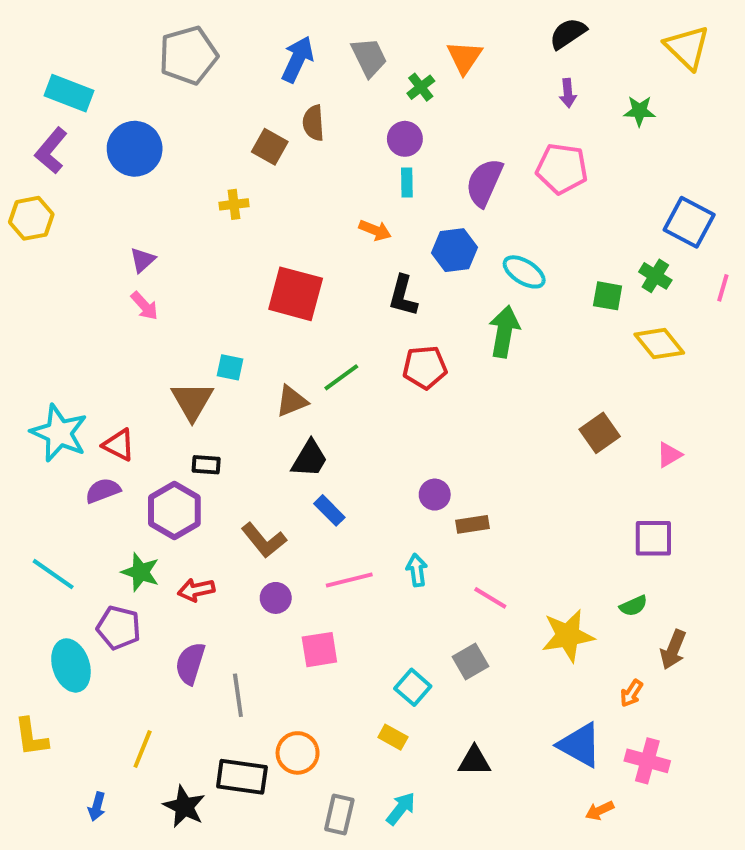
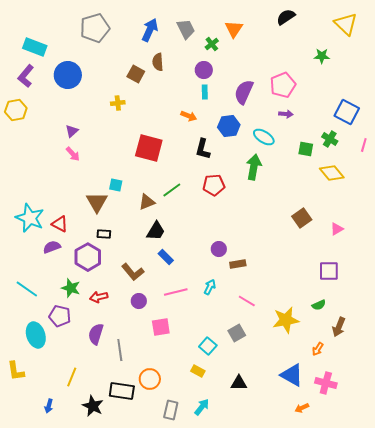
purple arrow: (568, 93) -> (286, 114), moved, turned -80
pink pentagon: (562, 169) -> (283, 85), turned -30
cyan arrow: (417, 570) -> (210, 287), turned 35

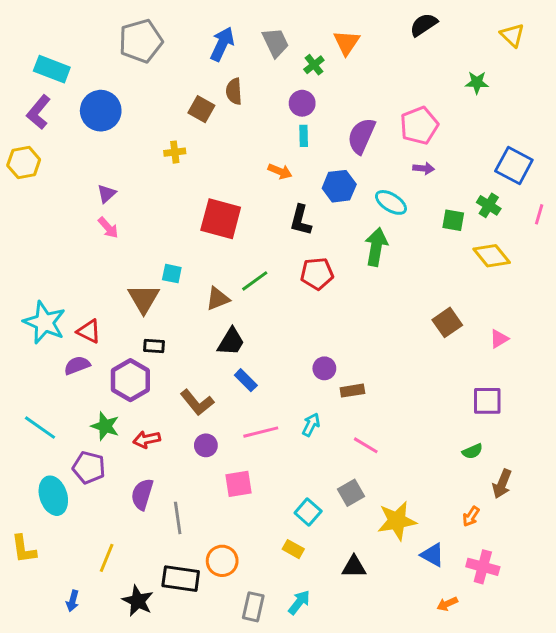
yellow triangle: (346, 24) -> (512, 35), size x0.7
yellow star: (286, 320) -> (397, 521), moved
blue triangle: (292, 375) -> (432, 555), size x0.7

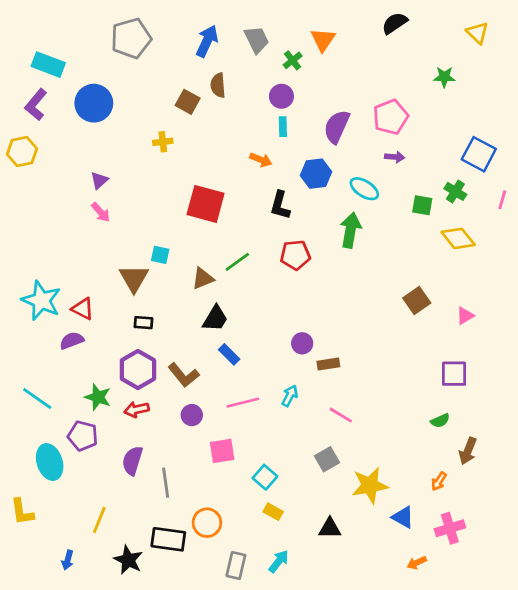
purple hexagon: (130, 380) -> (138, 370), moved
cyan square: (308, 512) -> (265, 477), moved
pink cross: (483, 567) -> (450, 528), turned -32

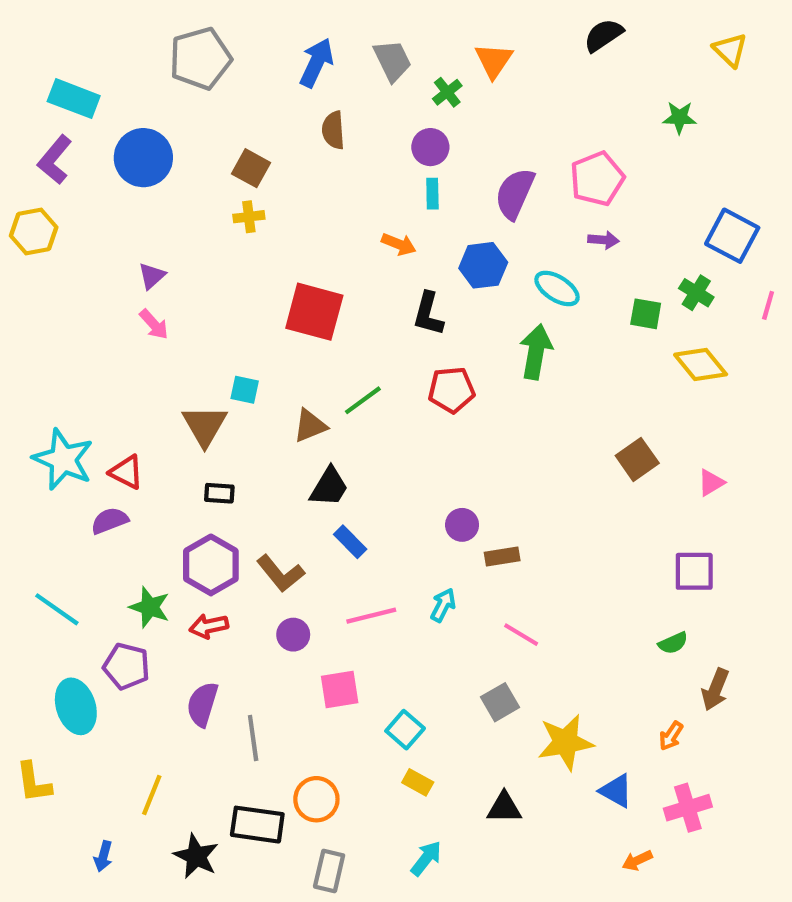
brown square: (188, 102) -> (251, 168), moved
gray rectangle: (236, 565) -> (329, 871), moved

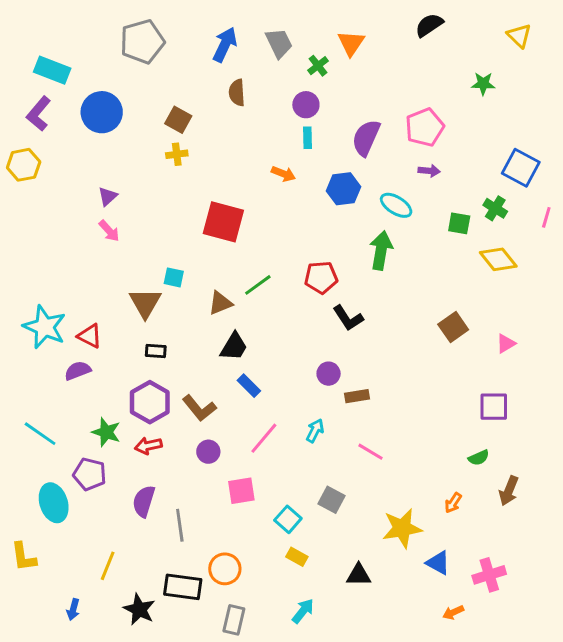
black L-shape: (428, 314) -> (348, 318), moved, turned -48
pink line: (371, 616) -> (264, 438), turned -36
gray square: (500, 702) -> (332, 500), moved, turned -32
orange arrow: (671, 736) -> (453, 503), moved

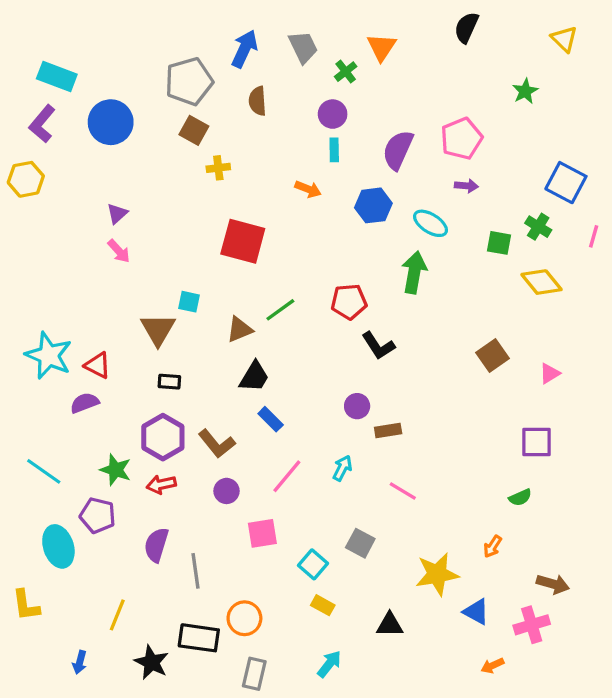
black semicircle: (429, 25) -> (466, 28), turned -32
gray pentagon: (142, 42) -> (189, 81), moved
green star: (483, 84) -> (525, 91), turned -30
yellow cross: (177, 154) -> (218, 168), moved
brown arrow: (509, 491) -> (553, 584), moved, turned -96

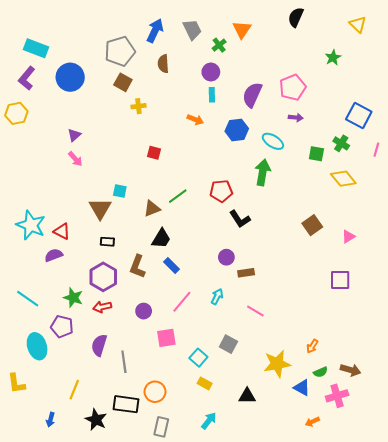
red square: (243, 241) -> (154, 153), size x0.5
brown L-shape: (217, 444) -> (137, 267), moved, turned 60
green semicircle: (520, 497) -> (321, 372), moved

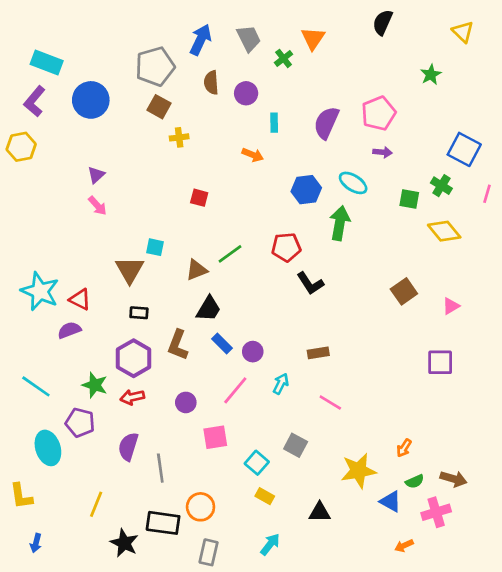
purple circle: (211, 72) -> (246, 93), moved
blue hexagon: (237, 130) -> (306, 190), moved
purple circle: (226, 257) -> (253, 352), moved
blue arrow: (50, 420) -> (36, 543), moved

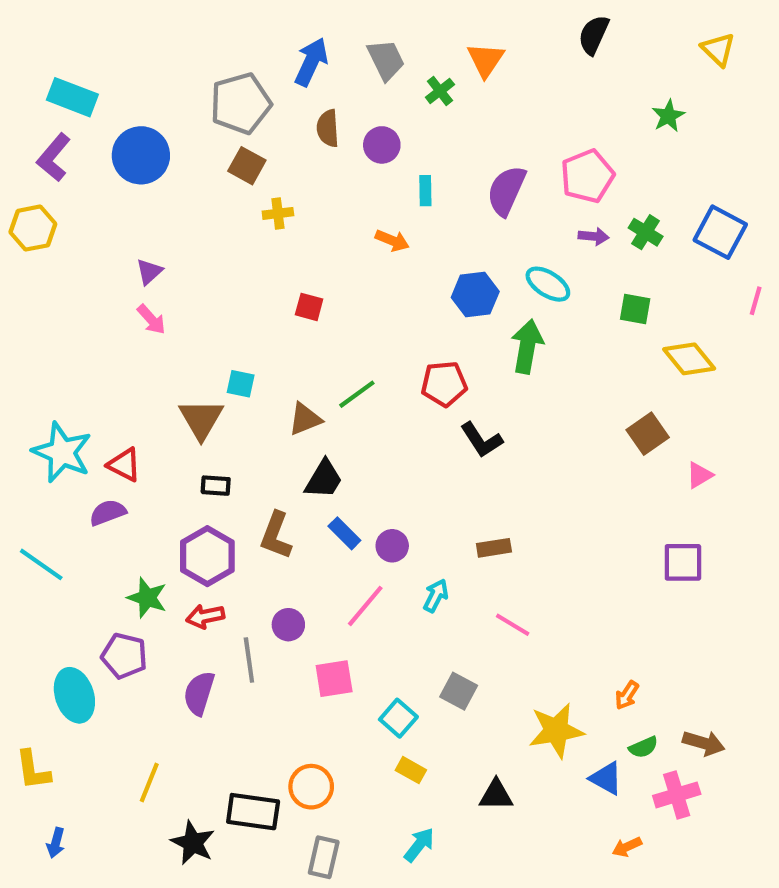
green cross: (441, 186) -> (646, 232), moved
brown square: (404, 291) -> (648, 434), moved
cyan line: (36, 386) -> (41, 564), moved
gray line: (160, 468) -> (249, 660), moved

